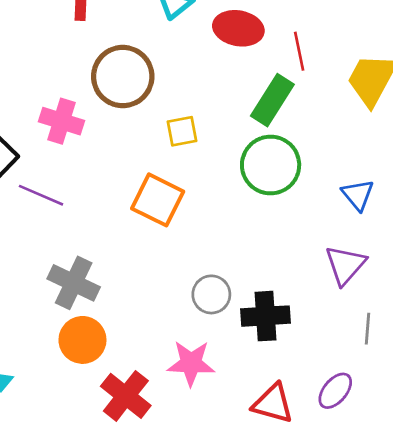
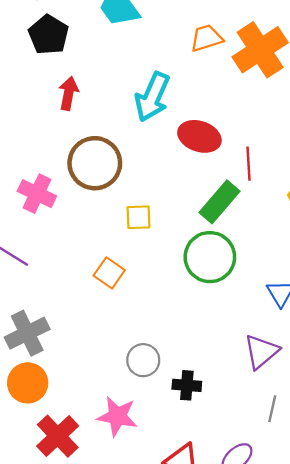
orange square: (158, 200) -> (109, 273), size x0.7
gray cross: (74, 283) -> (27, 333), turned 30
black cross: (266, 316) -> (187, 385), size x0.7

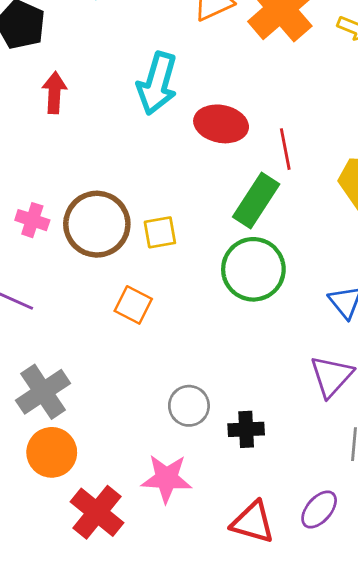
brown circle: (95, 163) -> (97, 224), moved
pink cross: (37, 194) -> (32, 220), size x0.7

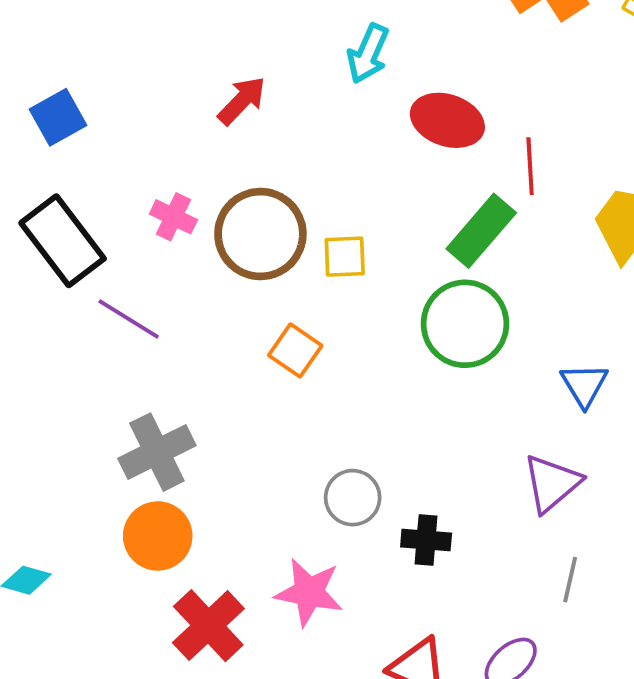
cyan arrow: (157, 83) -> (368, 54), size x0.7
red arrow: (54, 93) -> (242, 101), moved, turned 33

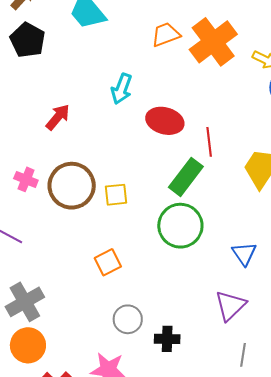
orange square: (295, 350) -> (108, 262), moved, turned 32

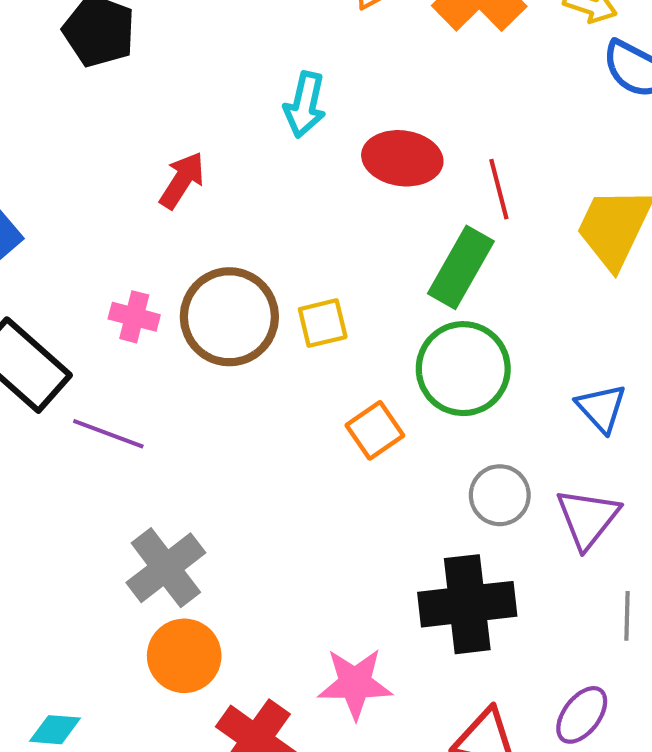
orange square: (108, 262) -> (375, 430), moved
gray circle: (128, 319) -> (500, 495), moved
black cross: (167, 339) -> (467, 604), size x1.8

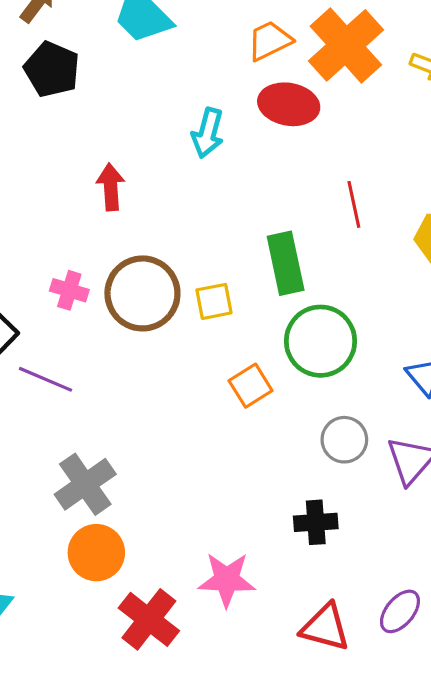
red ellipse: (402, 158) -> (289, 104), moved
red arrow: (182, 180) -> (111, 187), turned -39
green rectangle: (461, 267) -> (286, 263), moved, turned -44
black cross: (467, 604) -> (316, 522), size x0.6

